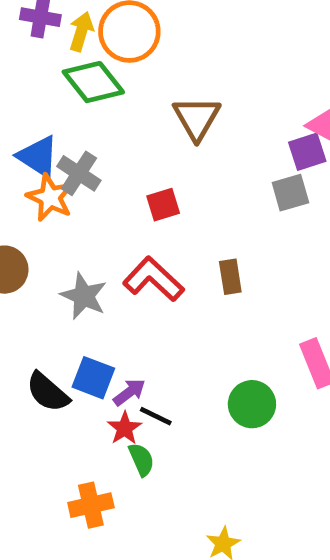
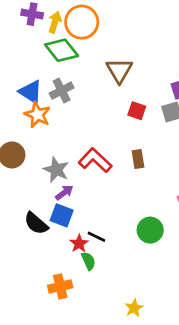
gray cross: (79, 173) -> (62, 91), moved, turned 30
red square: (163, 205) -> (137, 111), moved, turned 36
purple arrow: (129, 392) -> (64, 193), moved

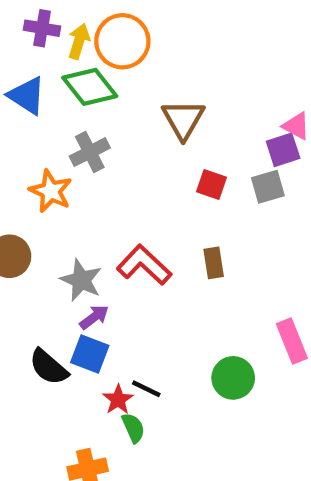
blue triangle: (31, 92) -> (27, 96), moved

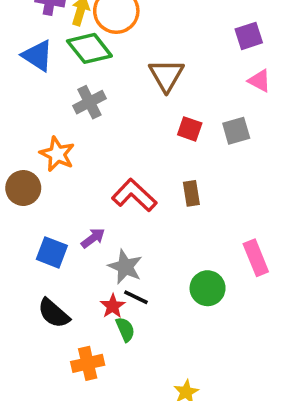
purple square: (283, 150) -> (249, 36), moved
orange star: (51, 191) -> (57, 154), moved
gray star: (81, 280) -> (125, 267), moved
blue square: (90, 354) -> (52, 252), moved
black semicircle: (49, 367) -> (54, 313), moved

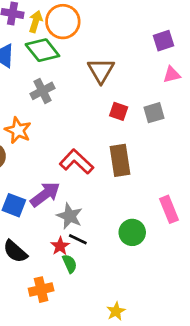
pink triangle: (259, 81) -> (172, 75), turned -42
brown rectangle: (191, 193) -> (120, 160), size x1.6
purple arrow: (93, 238) -> (45, 194), size x1.6

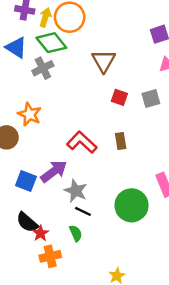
gray cross: (42, 91) -> (43, 68), moved
brown rectangle: (120, 160) -> (121, 141), size x0.6
green circle: (132, 232) -> (132, 205), size x1.4
red star: (60, 246) -> (40, 233), moved

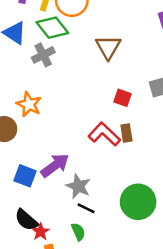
red square: (119, 97) -> (122, 98), moved
red L-shape: (82, 142) -> (104, 134), moved

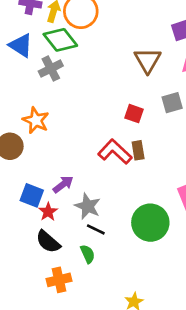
brown triangle: (108, 47) -> (148, 60), moved
purple arrow: (55, 165) -> (63, 184), size x0.7
black semicircle: (26, 220) -> (48, 242), moved
red star: (41, 232) -> (48, 212), moved

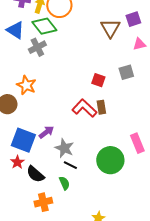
brown triangle: (148, 60) -> (110, 28), moved
blue square: (32, 195) -> (23, 140), size x1.4
red star: (48, 212) -> (17, 162), moved

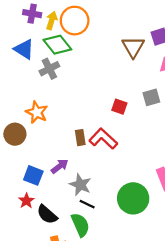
brown rectangle: (101, 107) -> (80, 138), moved
blue square: (23, 140) -> (33, 175), size x0.7
green semicircle: (64, 183) -> (80, 225), size x1.5

